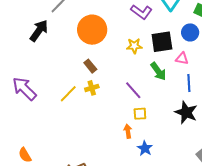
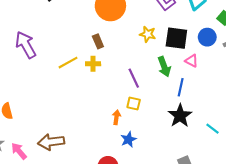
blue line: (189, 83) -> (181, 87), moved

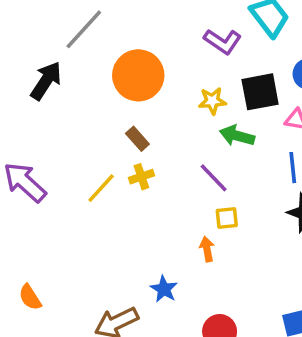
green arrow: (164, 67) -> (237, 136), moved, turned 144
blue star: (128, 139) -> (164, 289), moved

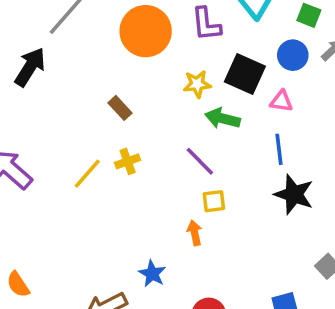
purple L-shape: (223, 41) -> (206, 24), turned 51
orange circle: (138, 75) -> (146, 31), moved
black square: (260, 92) -> (245, 74), turned 36
brown rectangle: (137, 139) -> (120, 108), moved

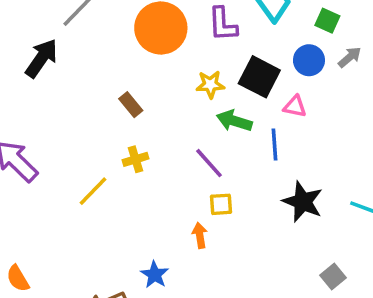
blue line: (279, 149) -> (274, 145), moved
yellow line: (87, 174) -> (93, 191), moved

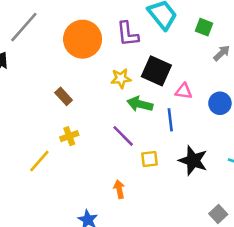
blue circle: (309, 60) -> (220, 103), moved
yellow square: (221, 204) -> (149, 159), moved

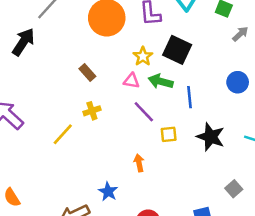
yellow star: (121, 78) -> (143, 56), turned -30
pink triangle: (184, 91) -> (131, 81), moved

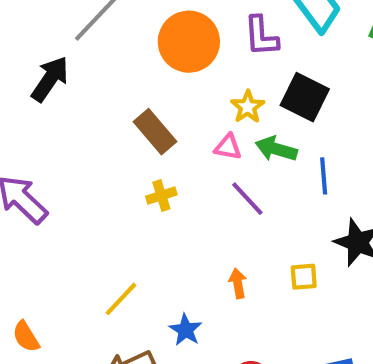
brown rectangle: (87, 72) -> (155, 132), size x1.5
yellow line: (63, 134) -> (121, 299), moved
yellow square: (169, 134) -> (304, 277), moved

